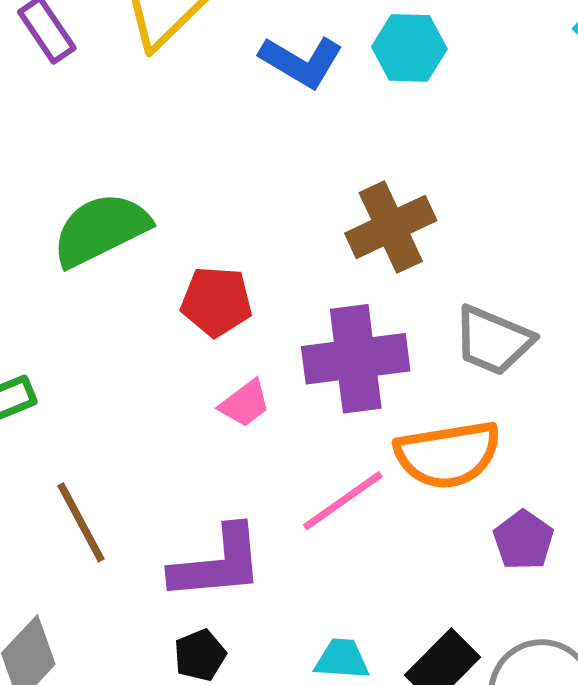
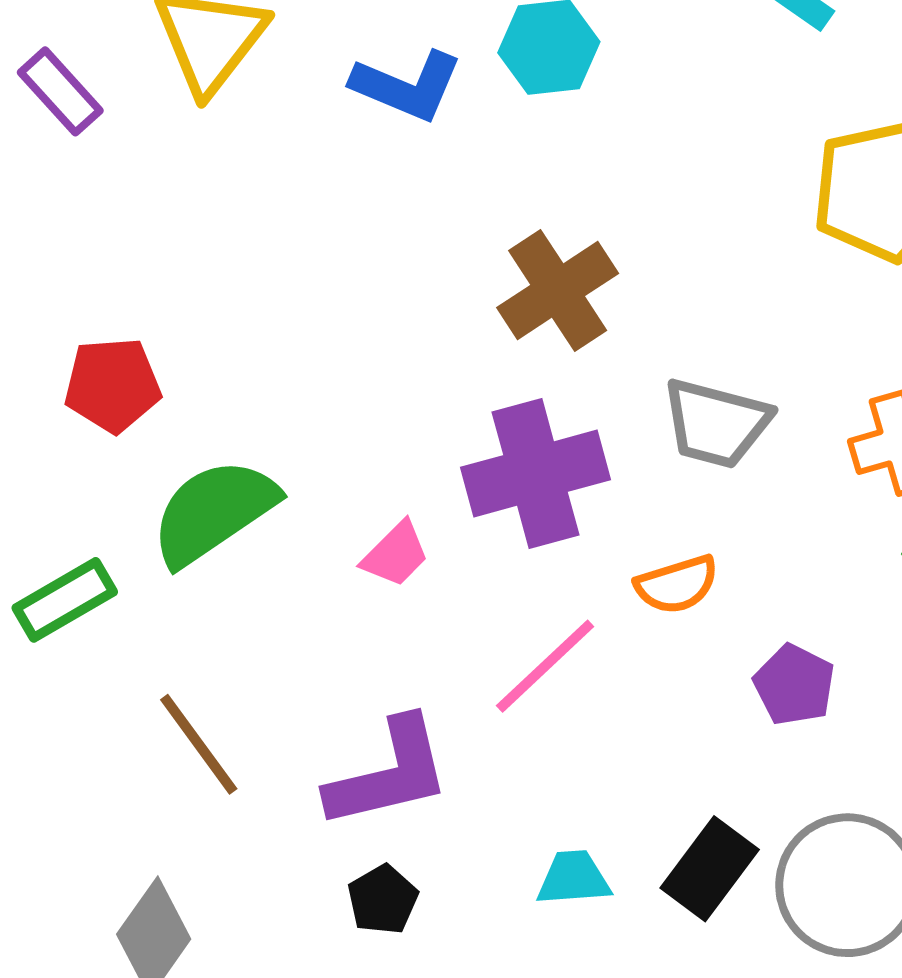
green semicircle: (101, 229) -> (214, 512), moved
red pentagon: (216, 302) -> (113, 385), moved
orange semicircle: (448, 455) -> (677, 584), size x0.6

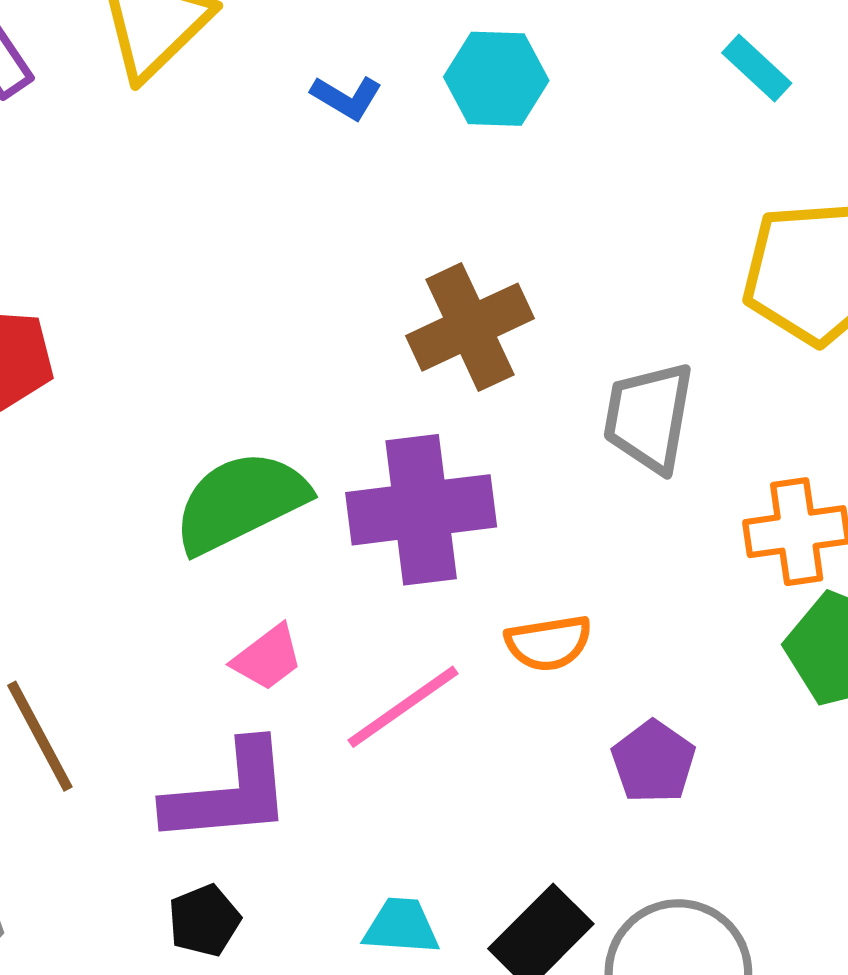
blue L-shape: (407, 86) -> (346, 97), size x0.6
gray trapezoid: (716, 423) -> (649, 417), moved, turned 77
green semicircle: (214, 512) -> (240, 502), moved
pink trapezoid: (396, 554) -> (267, 658), moved

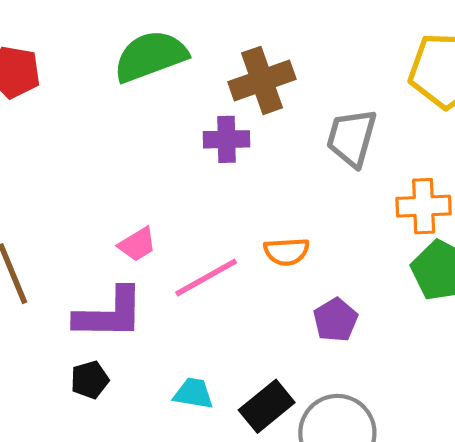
green semicircle: (240, 502) -> (150, 56), moved
purple cross: (421, 510) -> (227, 139), moved, size x0.6

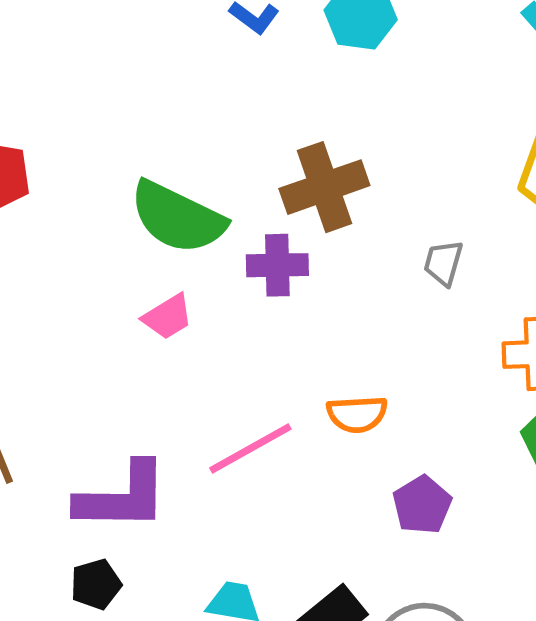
green semicircle: (150, 56) -> (178, 217), moved, turned -134
gray trapezoid: (352, 138) -> (443, 263), size x0.6
pink trapezoid: (137, 244) -> (168, 317), moved

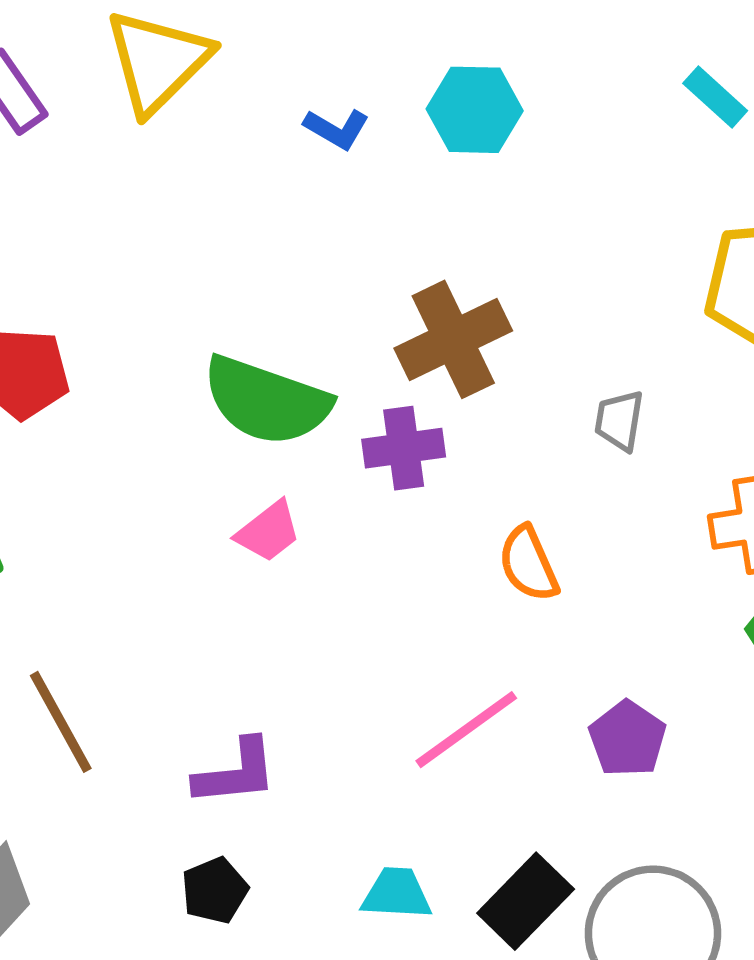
orange semicircle: (357, 414) -> (528, 564), moved, turned 76
pink line: (250, 449) -> (466, 730), moved
purple L-shape: (122, 497) -> (236, 773), size x0.7

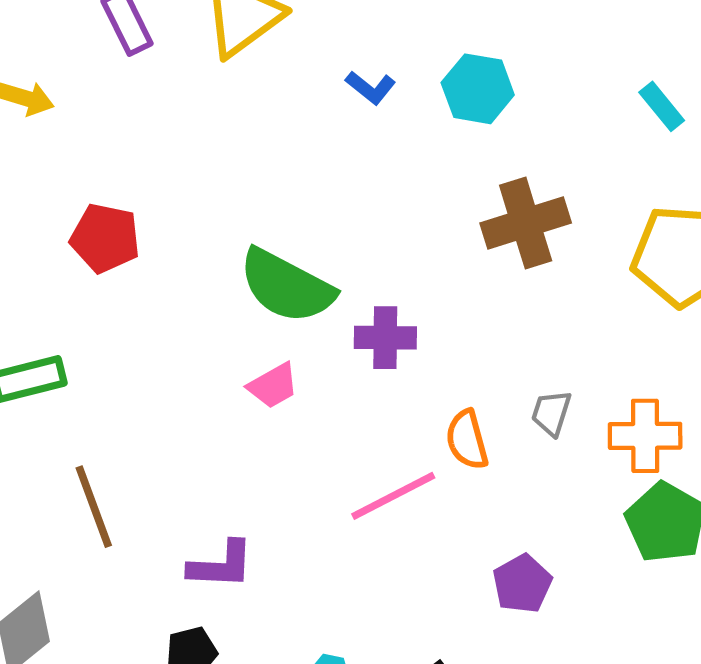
brown cross: (453, 339) -> (526, 223), moved
gray trapezoid: (619, 420) -> (551, 413), moved
pink line: (466, 730) -> (393, 496), moved

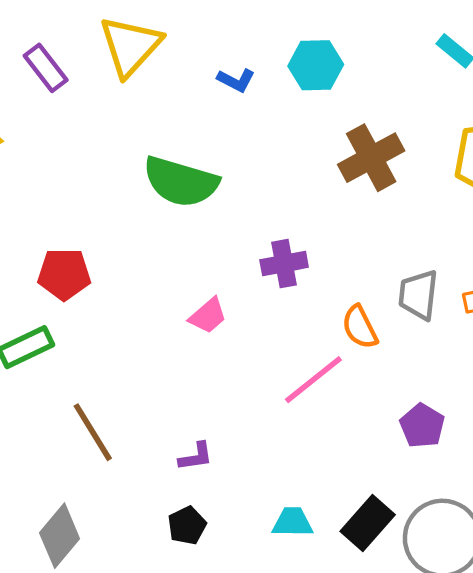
red pentagon: (105, 238) -> (64, 274), moved
green semicircle: (287, 286) -> (181, 182), moved
gray trapezoid: (551, 413) -> (418, 295), size x1.4
purple L-shape: (221, 565) -> (196, 457), size x0.7

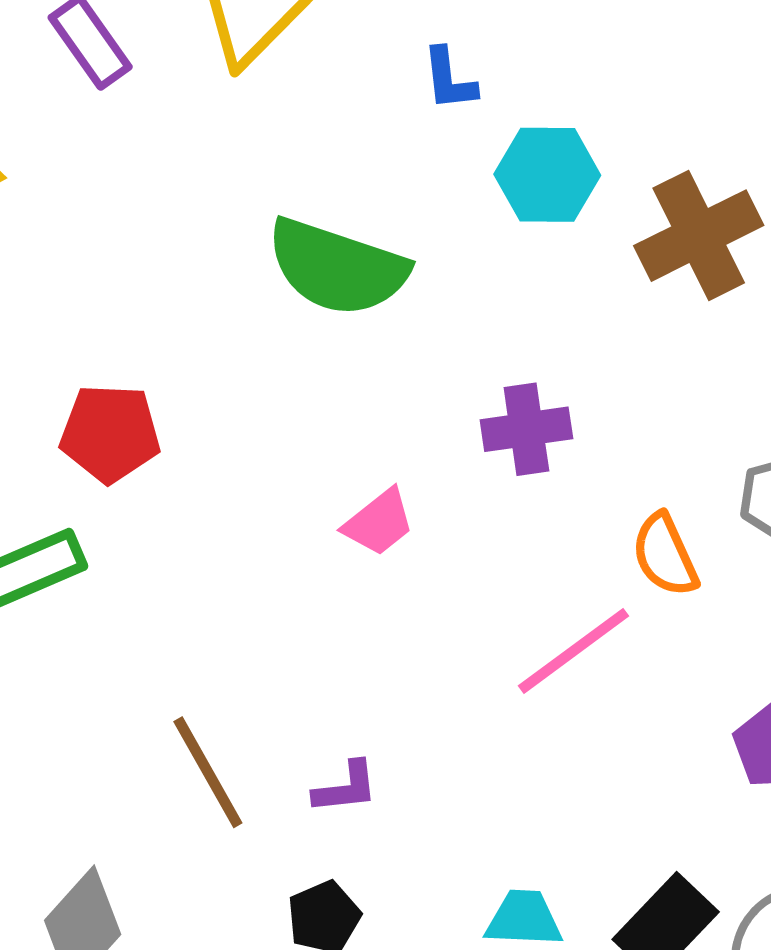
cyan hexagon: (316, 65) -> (547, 175), moved
blue L-shape: (236, 80) -> (449, 79), turned 54
brown line: (93, 432) -> (208, 772), moved

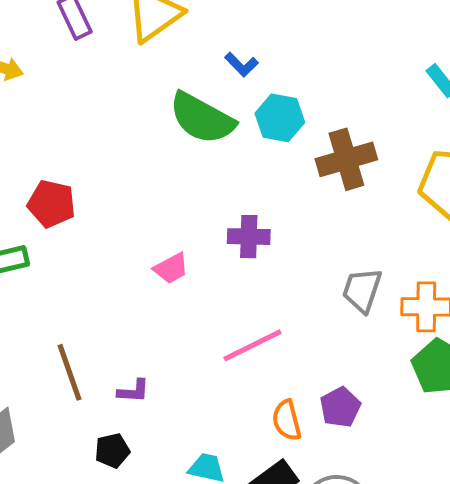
blue L-shape: (449, 79) -> (241, 65), turned -48
green semicircle: (337, 267) -> (202, 118), moved
orange semicircle: (665, 555) -> (287, 420), moved

